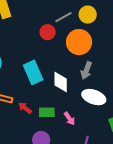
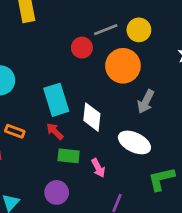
gray arrow: (86, 71) -> (146, 102), moved
red arrow: (25, 108) -> (55, 131), moved

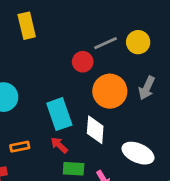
orange circle: (123, 66) -> (110, 91), moved
gray arrow: (146, 102) -> (147, 88), moved
orange rectangle: (15, 131) -> (20, 147), turned -30

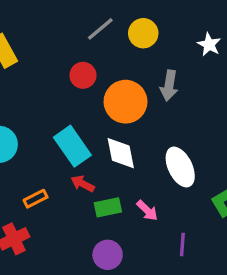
gray line: (105, 43) -> (100, 29), moved
white ellipse: (138, 153) -> (180, 167), turned 56

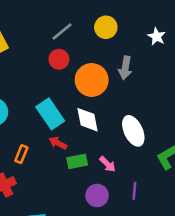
gray line: (100, 29) -> (62, 31), moved
orange rectangle: (36, 199) -> (21, 154), turned -42
purple circle: (108, 255) -> (97, 195), moved

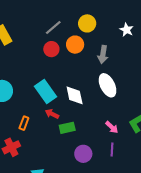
orange circle: (92, 80) -> (75, 45), moved, size x0.7
white ellipse: (133, 131) -> (108, 85), moved
pink arrow: (107, 164) -> (112, 127), moved

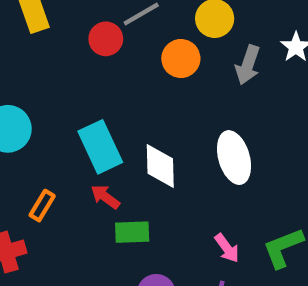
red circle: (51, 49) -> (106, 39), moved
gray arrow: (103, 55) -> (248, 65), moved

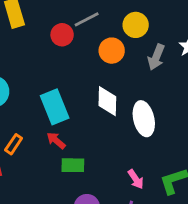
white diamond: (160, 166) -> (107, 101), moved

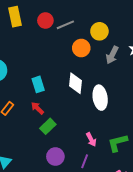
red circle: (62, 35) -> (45, 20), moved
cyan rectangle: (55, 107) -> (38, 84), size x0.7
green rectangle: (73, 165) -> (48, 126), turned -49

